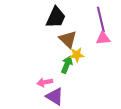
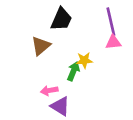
brown triangle: (68, 39) -> (41, 46), moved, turned 36

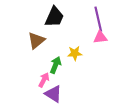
green arrow: (73, 71) -> (56, 65), moved
pink arrow: (49, 91) -> (44, 80), turned 128

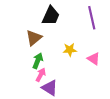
pink triangle: (100, 37) -> (94, 59), moved, turned 40
green arrow: (56, 65) -> (38, 61), moved

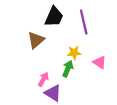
purple line: (92, 18) -> (84, 22), moved
green arrow: (38, 61) -> (68, 69), moved

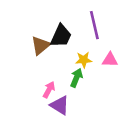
black trapezoid: (54, 17) -> (61, 36), moved
pink triangle: (100, 62) -> (110, 60), moved, turned -32

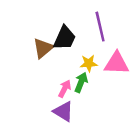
pink triangle: (110, 60) -> (117, 63), size x1.5
pink arrow: (49, 90) -> (65, 89), moved

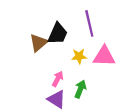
green arrow: (81, 82) -> (80, 89), moved

